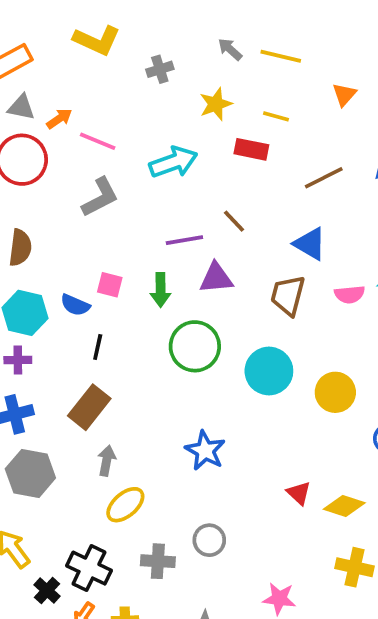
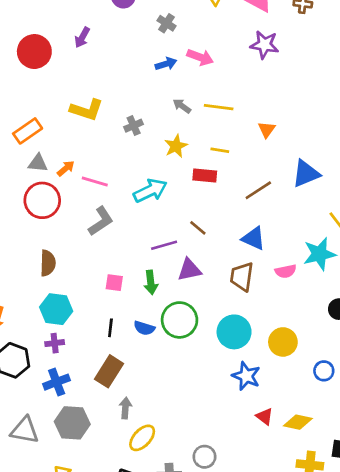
blue semicircle: (75, 305) -> (144, 328), moved
blue star: (205, 451) -> (246, 376), moved

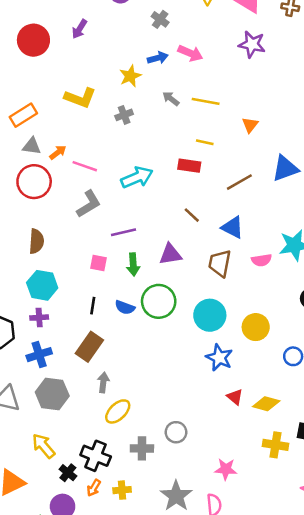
yellow star: (176, 146) -> (130, 76), moved
brown line: (198, 228) -> (192, 215), moved
purple line: (164, 245) -> (123, 232), moved

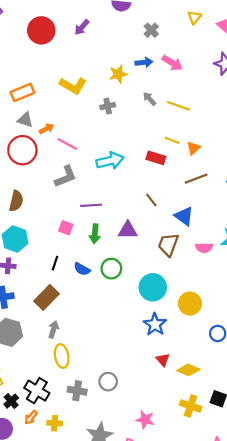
orange triangle: (250, 125) -> (193, 148), moved
green circle: (159, 301) -> (111, 269), size x0.7
yellow ellipse: (118, 411) -> (62, 356), turned -65

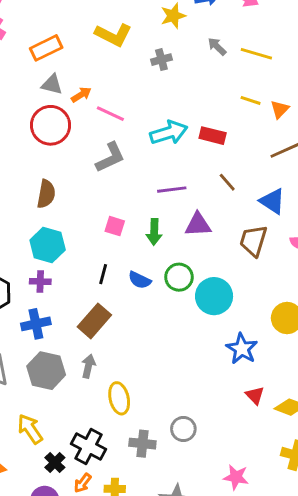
red rectangle: (156, 158) -> (213, 136), moved
purple line: (91, 205) -> (172, 190), moved
cyan circle: (153, 287) -> (214, 296), moved
gray arrow: (53, 329) -> (88, 366), moved

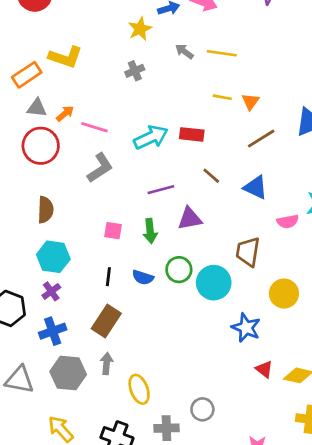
yellow L-shape: (113, 35) -> (65, 57), moved
brown trapezoid: (253, 241) -> (248, 252), moved
purple cross: (40, 282) -> (51, 291), turned -30

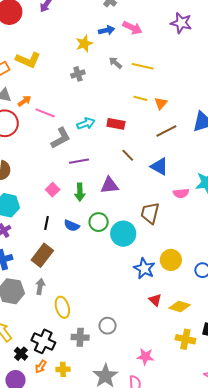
cyan arrow: (151, 137) -> (86, 124), size x0.7
gray L-shape: (100, 168) -> (61, 138), moved
purple line: (161, 190) -> (79, 161), moved
pink square: (113, 231) -> (53, 190), turned 32
yellow circle: (284, 294) -> (171, 260), moved

